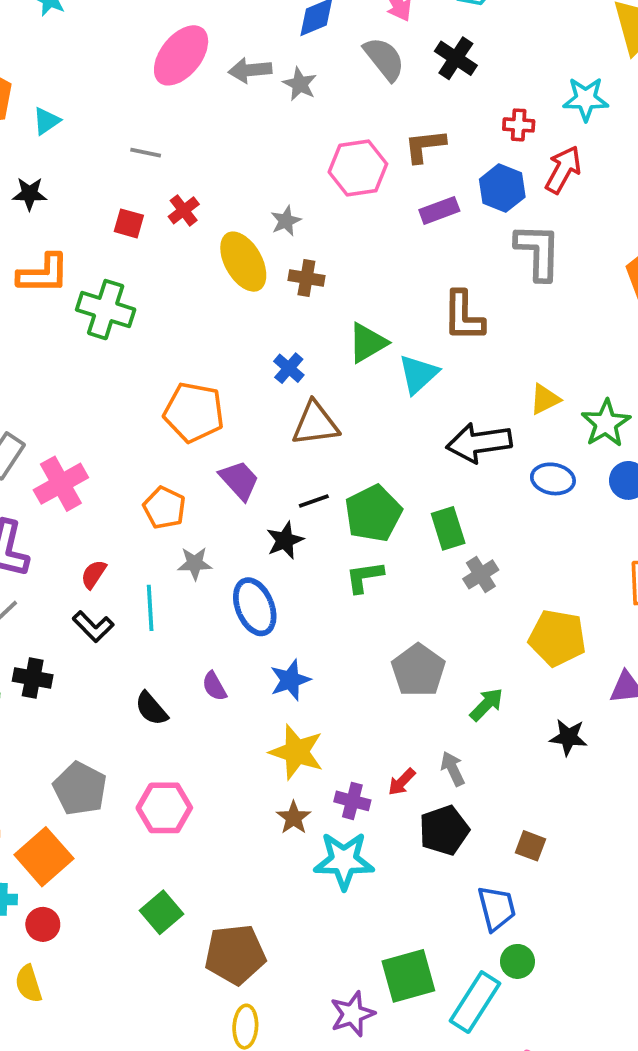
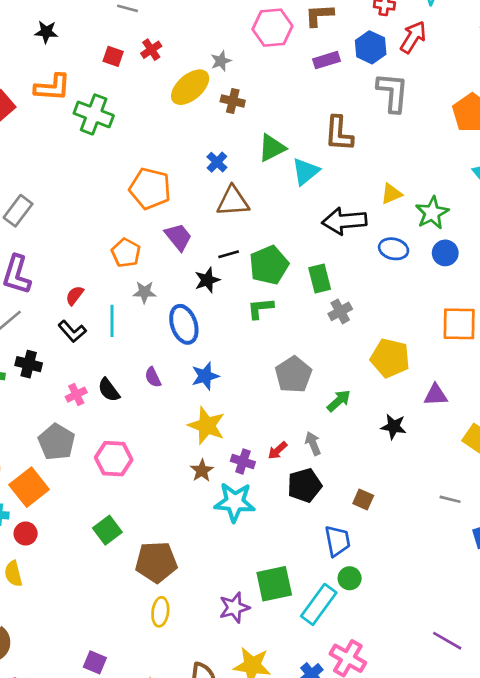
yellow ellipse: (243, 262) -> (190, 87), turned 75
pink cross: (61, 484) -> (76, 395), moved, size x0.6

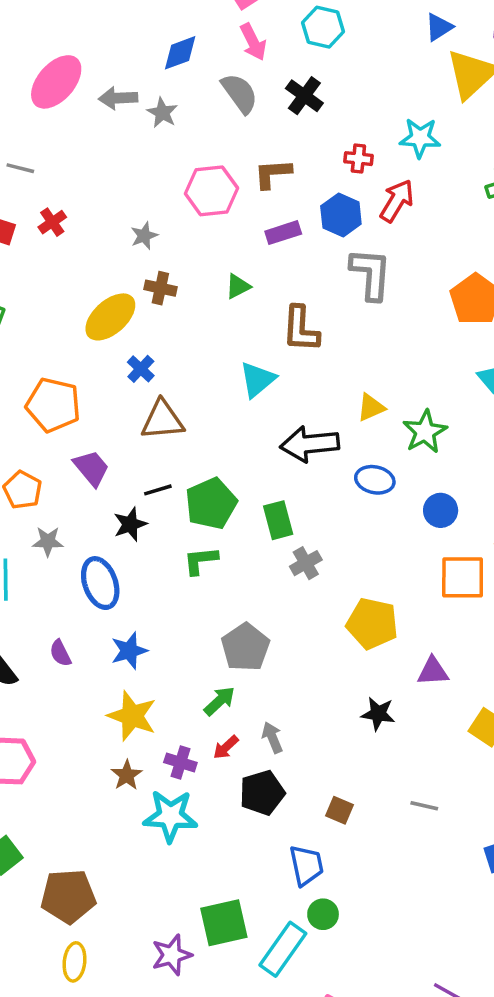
yellow ellipse: (190, 87) -> (110, 317), moved
green triangle: (272, 148) -> (238, 286), moved, size x0.7
blue circle: (445, 253) -> (441, 510), moved
green arrow: (339, 401) -> (219, 701), moved
gray line: (450, 499) -> (424, 806), moved

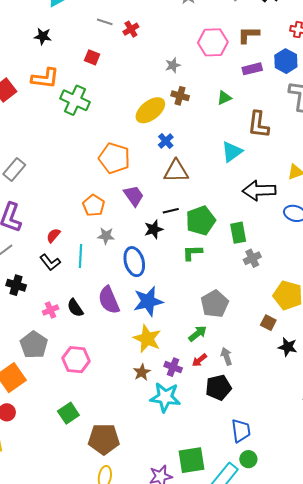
red cross: (52, 222) -> (131, 29), moved
blue star: (129, 651) -> (148, 301), size x1.4
purple semicircle: (60, 653) -> (109, 300), size x1.8
brown square: (339, 810) -> (268, 323), moved

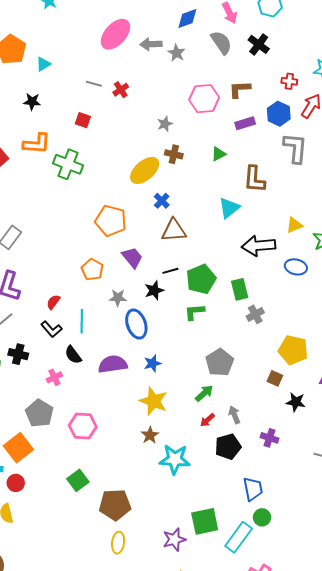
gray star: (106, 236) -> (118, 298), moved
purple semicircle: (109, 300) -> (113, 364), turned 108
blue star: (148, 301) -> (152, 363), size x0.6
black semicircle: (75, 308) -> (73, 355), moved
purple cross: (173, 367) -> (269, 438), moved

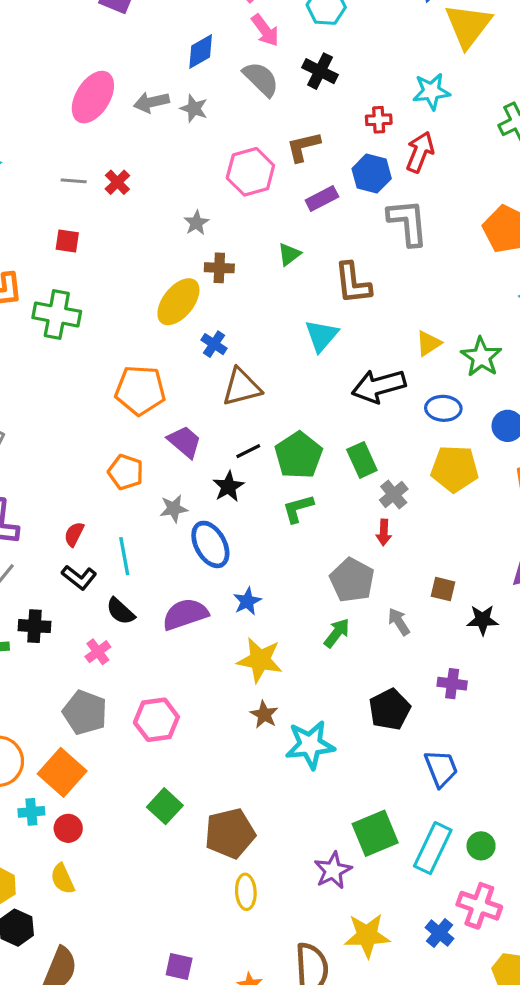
yellow pentagon: (293, 350) -> (455, 469), moved
gray arrow: (234, 415) -> (399, 622), moved
red arrow: (207, 420) -> (384, 532), moved, turned -35
green circle: (262, 517) -> (481, 846), moved

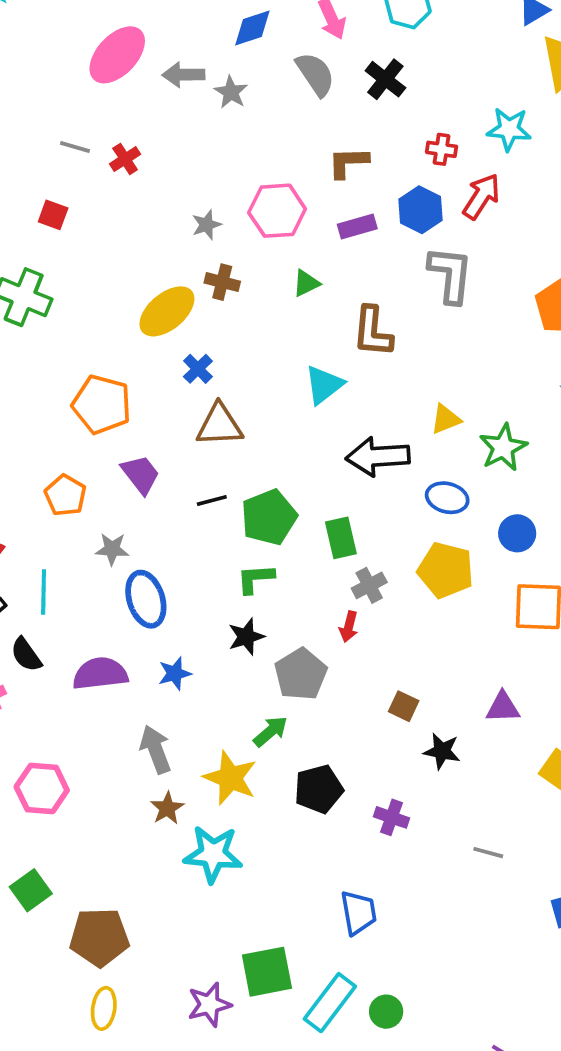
pink hexagon: (250, 172) -> (277, 211), moved
black star: (228, 487) -> (246, 637), moved
gray arrow: (399, 622) -> (156, 749), moved, size x1.4
yellow star: (260, 660) -> (230, 778), moved
black pentagon: (390, 709) -> (319, 789), moved

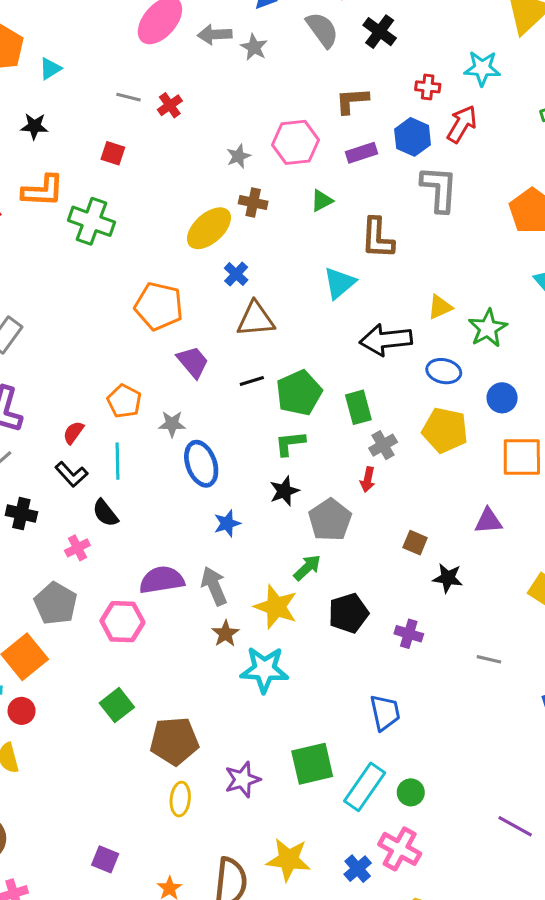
orange pentagon: (65, 495) -> (124, 401), moved
purple semicircle: (100, 674) -> (162, 580), moved
purple triangle: (503, 707) -> (488, 521), moved
purple star: (209, 1005) -> (242, 780), moved

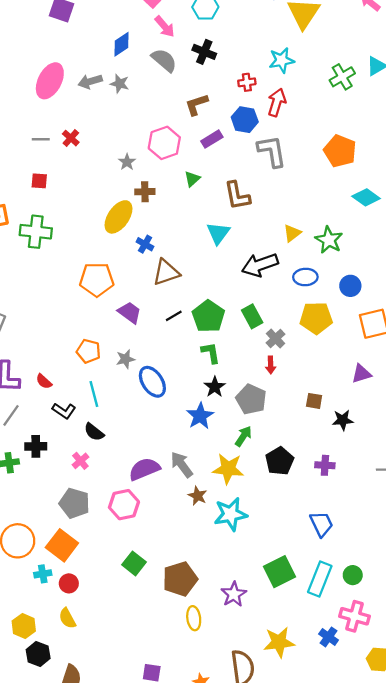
red semicircle: (73, 433) -> (44, 381), moved, turned -70
green L-shape: (290, 443) -> (211, 353), turned 100
blue star: (227, 523) -> (200, 416), moved, size x1.4

